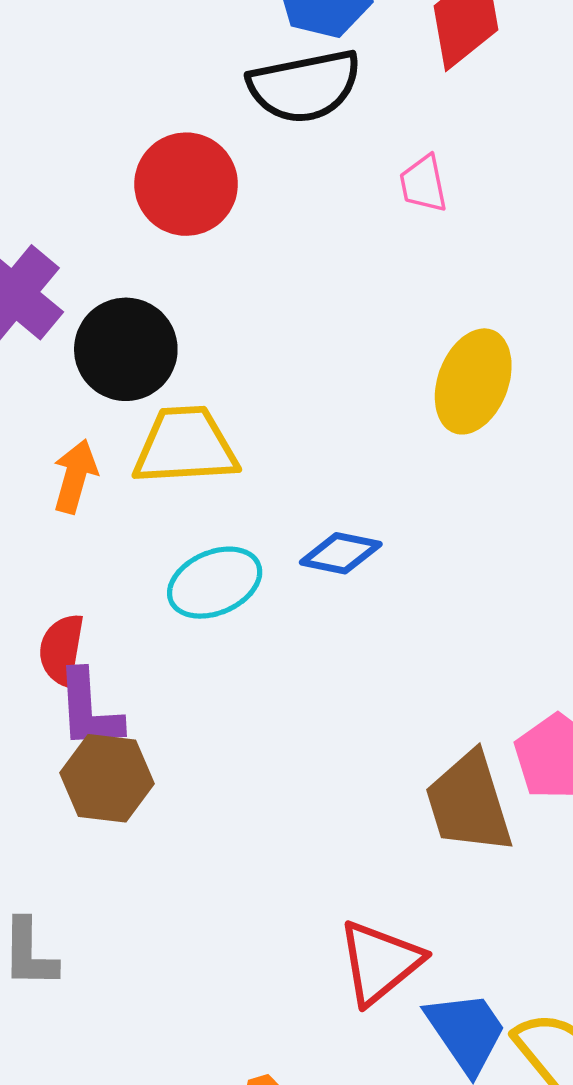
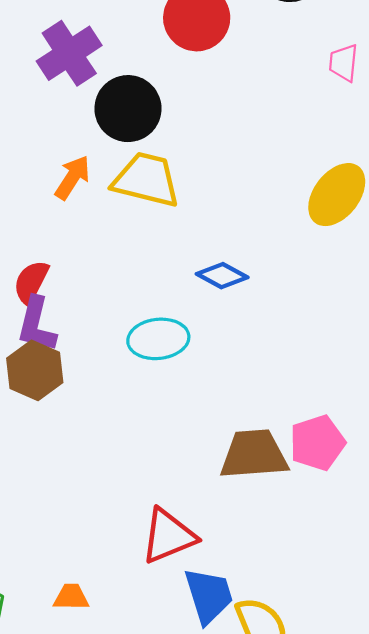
cyan ellipse: (215, 583) -> (158, 339), moved
brown trapezoid: (469, 803) -> (254, 454), turned 86

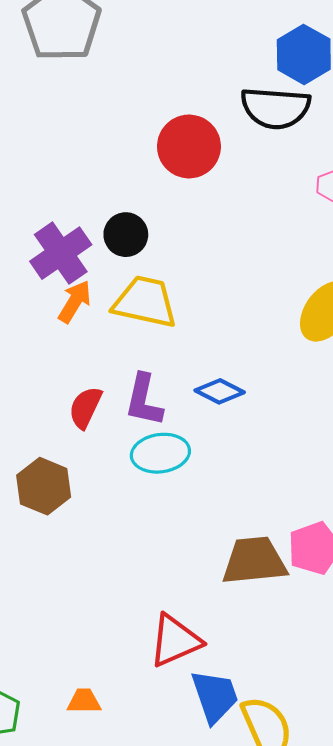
purple cross: (69, 53) -> (61, 253), moved
black circle: (128, 109) -> (126, 235), size x0.7
red semicircle: (31, 282) -> (85, 407), moved
purple L-shape: (37, 324) -> (144, 400), moved

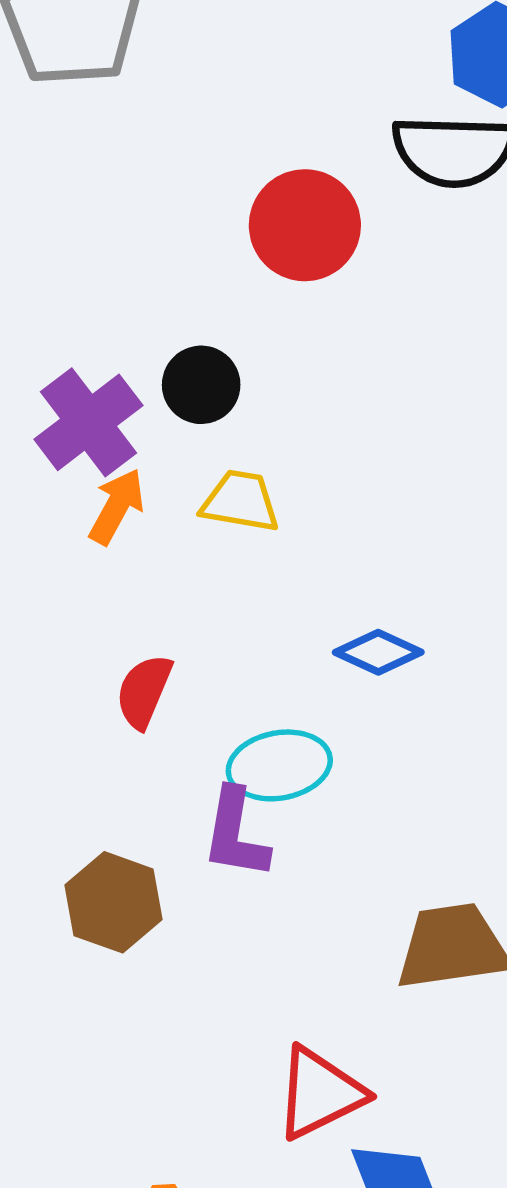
yellow trapezoid: (145, 302) -> (240, 501), size x0.7
purple L-shape: (144, 400) -> (236, 834), moved
brown hexagon: (44, 486) -> (113, 902), moved

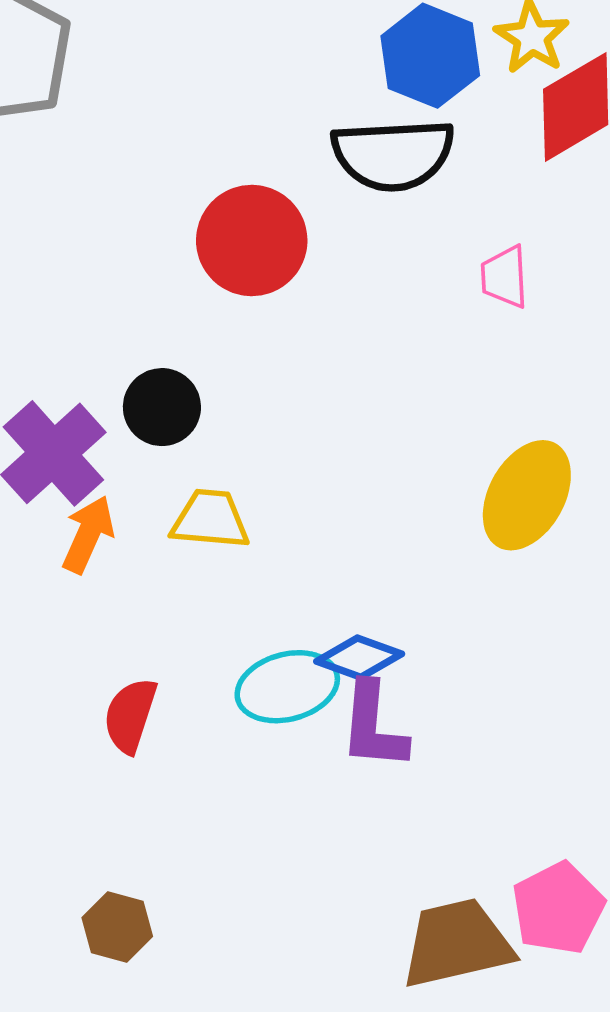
cyan ellipse: (279, 765) -> (287, 687), moved
purple L-shape: (236, 834) -> (373, 726), moved
brown hexagon: (113, 902) -> (117, 927), size x0.7

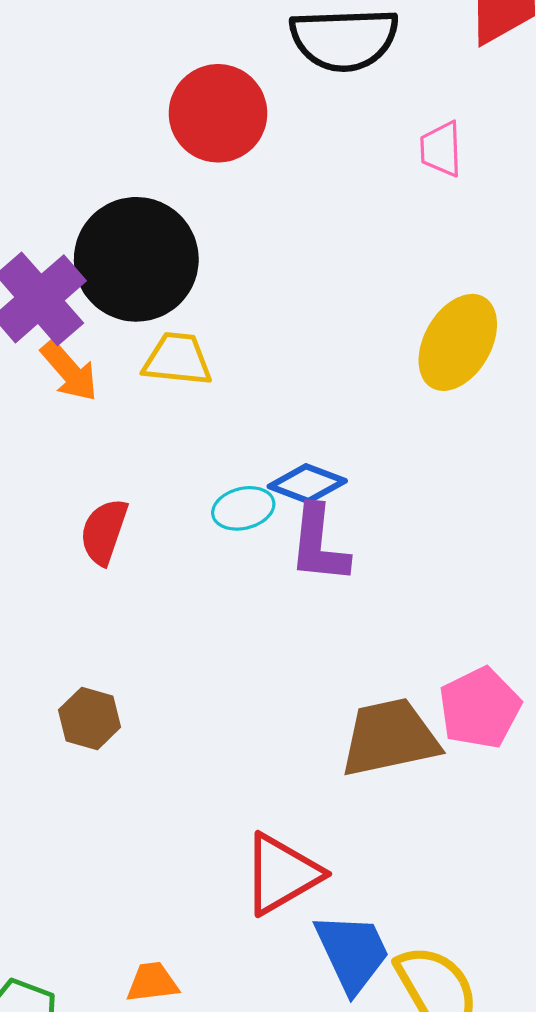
black circle: (162, 407) -> (136, 259), size x1.8
orange arrow: (88, 534) -> (69, 371), turned 114
cyan ellipse: (287, 687) -> (243, 508), size x0.7

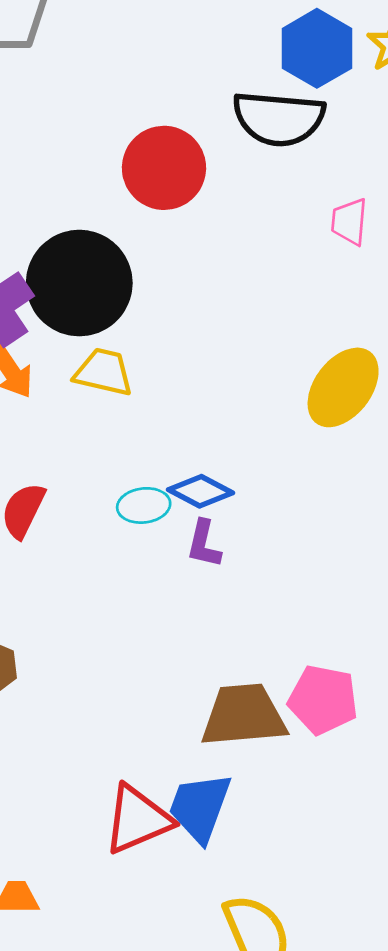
purple L-shape: (319, 544) -> (204, 544), size x0.7
pink pentagon: (480, 708) -> (323, 700), turned 30
blue trapezoid: (352, 952) -> (200, 807), moved, turned -142

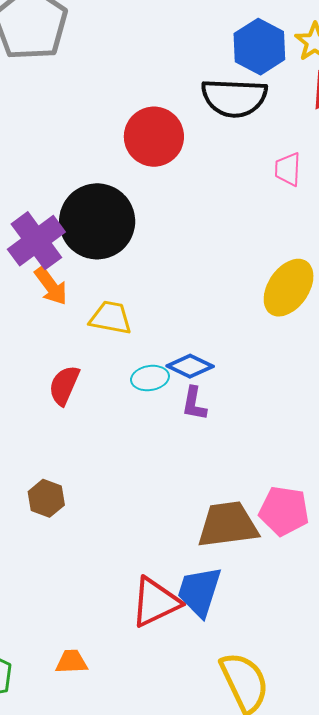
yellow trapezoid: (104, 372) -> (111, 318), moved

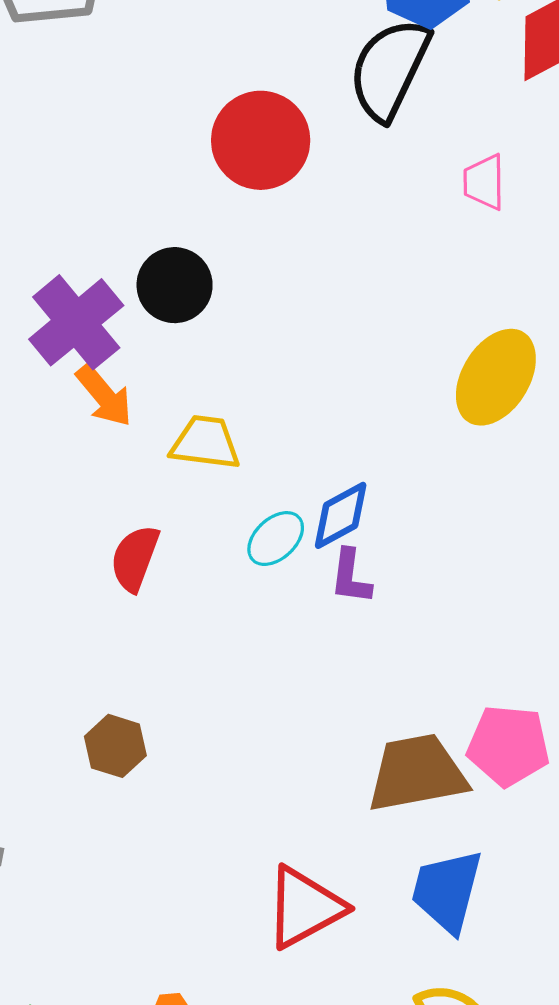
black semicircle: (234, 98) -> (389, 69), turned 116
black circle: (97, 221) -> (175, 285), size x0.6
blue diamond: (190, 366) -> (341, 515), turned -51
cyan ellipse: (150, 378) -> (276, 539), turned -30
blue trapezoid: (199, 592) -> (447, 891), moved

